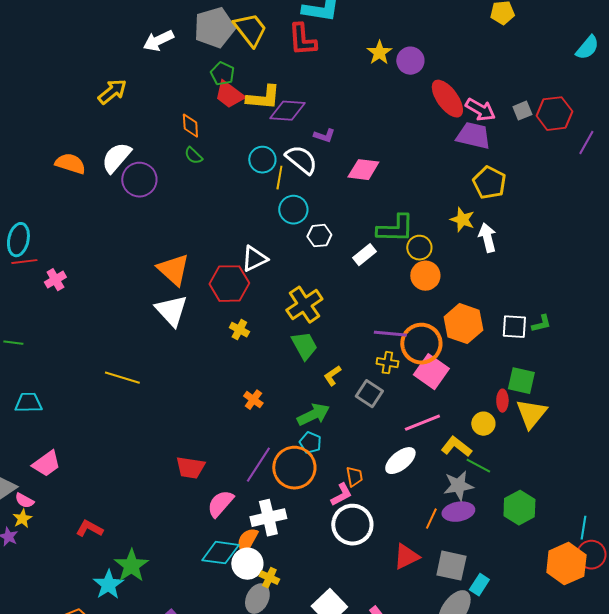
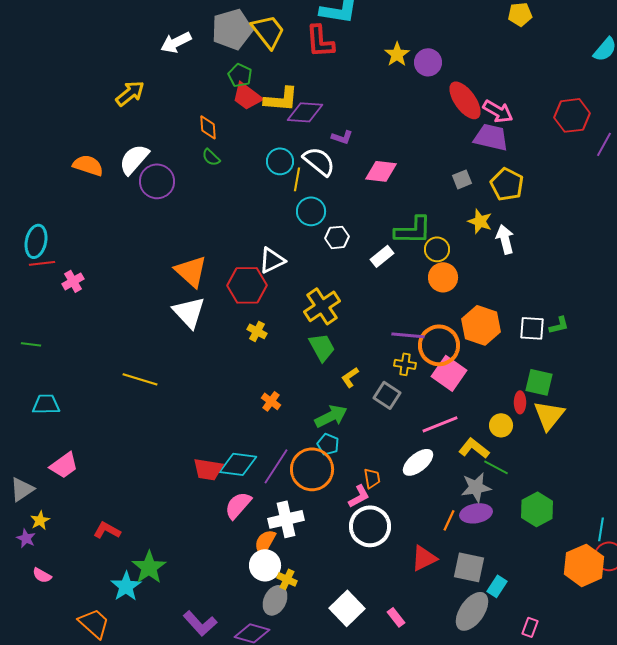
gray square: (522, 111) -> (462, 179), moved
pink semicircle: (24, 501) -> (42, 575), moved
cyan diamond: (220, 553) -> (238, 464), moved

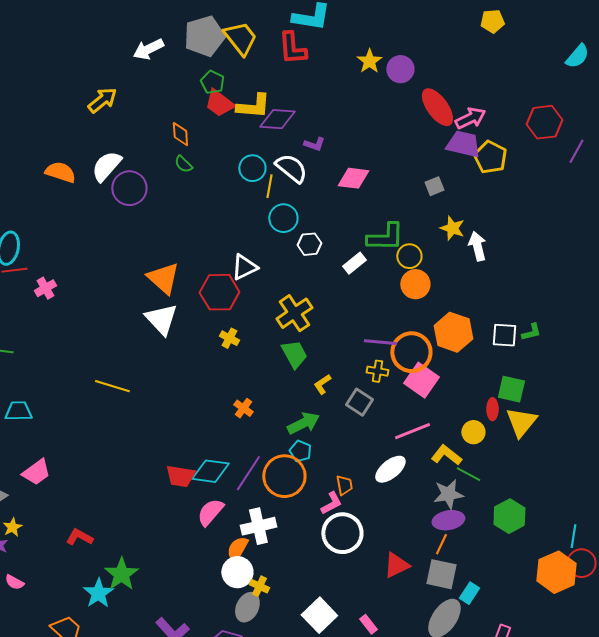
pink arrow: (498, 111) -> (470, 118), turned -56
yellow pentagon: (507, 184) -> (490, 157), moved
orange line: (449, 520) -> (441, 544), moved

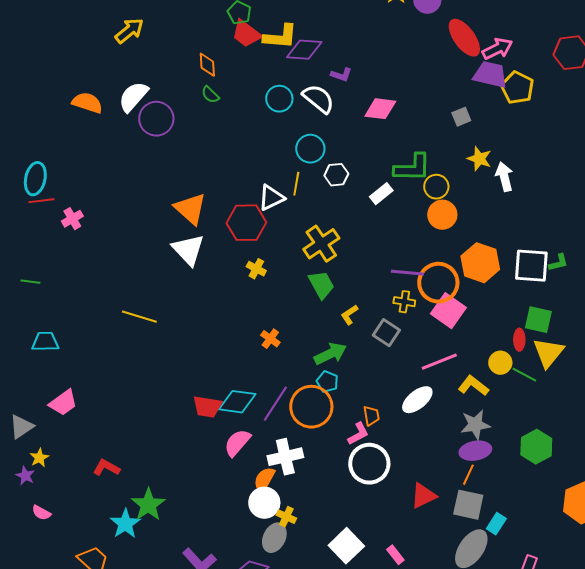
yellow line: (269, 186) -> (296, 184), moved
white square: (504, 335) -> (531, 266), size x1.4
green line: (468, 474) -> (524, 375), moved

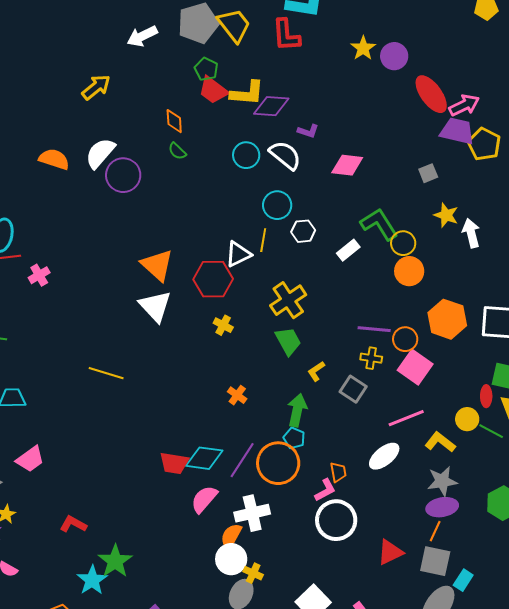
green L-shape: (412, 168) -> (379, 224), turned -123
orange circle: (438, 283) -> (405, 339), size x0.6
green arrow: (330, 354) -> (297, 410), turned -52

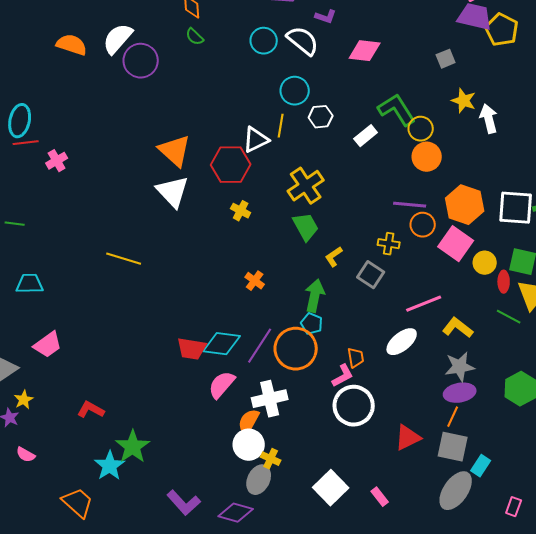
purple line: (374, 329) -> (410, 205), moved
pink square: (415, 367) -> (456, 244), moved
yellow circle: (467, 419) -> (485, 263), moved

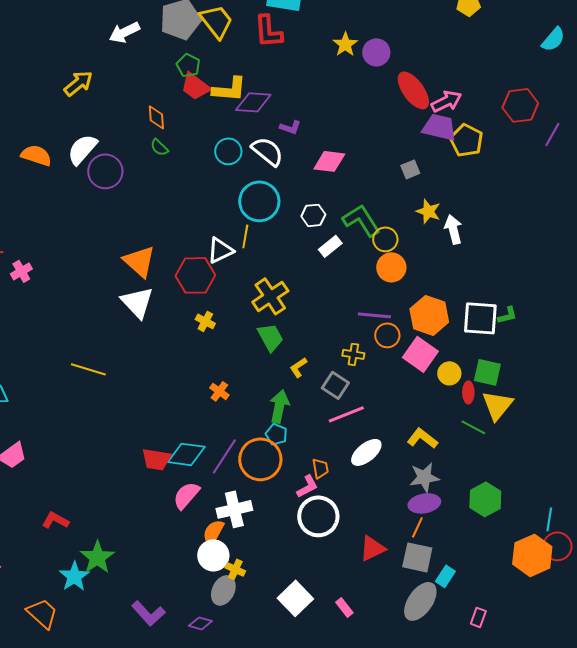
cyan circle: (295, 91) -> (259, 201), size x1.4
white hexagon: (321, 117) -> (313, 215), moved
pink line: (424, 304) -> (346, 414), moved
purple diamond: (236, 513) -> (200, 623), size x0.7

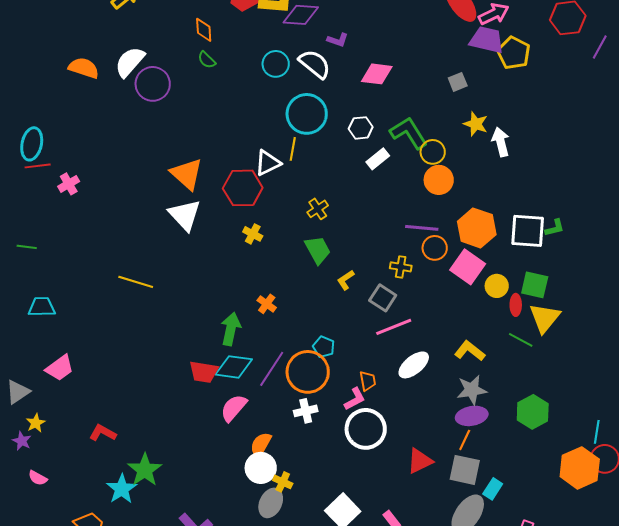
yellow cross: (270, 296) -> (318, 209), size x0.6
green arrow: (279, 406) -> (231, 329), moved
white cross: (234, 509) -> (306, 411), moved, size x0.7

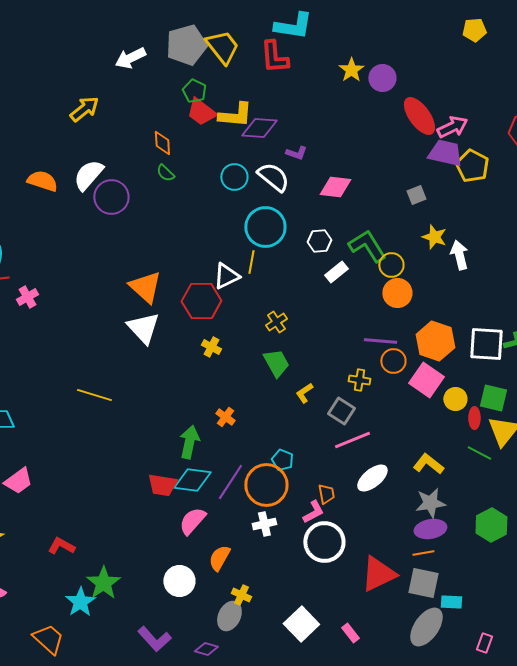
orange line: (465, 440) -> (423, 553), turned 55
red triangle: (420, 461) -> (378, 574), size x1.4
white circle: (261, 468) -> (179, 581), moved
cyan rectangle: (493, 489) -> (451, 602), turned 60

